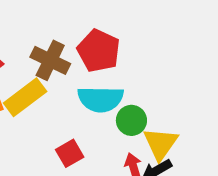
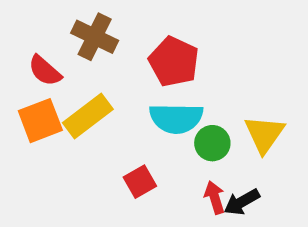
brown cross: (50, 60) -> (95, 37), moved
yellow triangle: (160, 144) -> (264, 134), moved

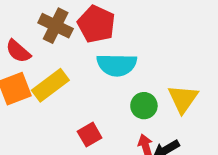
red pentagon: (174, 62) -> (96, 24), moved
cyan semicircle: (176, 118) -> (117, 65), moved

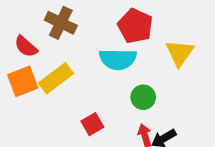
red pentagon: (96, 24) -> (135, 26), moved
yellow triangle: (183, 99) -> (180, 53), moved

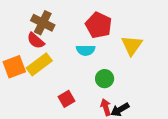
red semicircle: (26, 47) -> (36, 41), moved
cyan semicircle: (118, 59) -> (86, 50), size x0.7

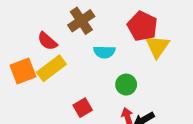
brown cross: (43, 23) -> (81, 21), moved, turned 30
red pentagon: (99, 25) -> (142, 26), moved

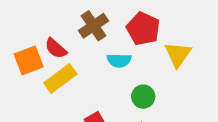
red pentagon: (142, 26) -> (143, 29), moved
orange square: (23, 71) -> (29, 60), moved

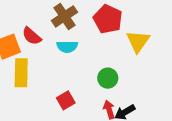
cyan semicircle: (119, 60) -> (67, 47), moved
yellow rectangle: (60, 78) -> (21, 73), moved, turned -52

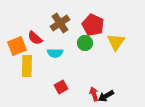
cyan semicircle: (67, 47) -> (55, 53), moved
green circle: (108, 78) -> (85, 43), moved

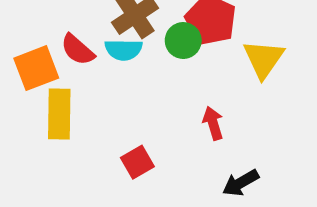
green circle: (85, 43) -> (183, 41), moved
cyan semicircle: (55, 53) -> (124, 50), moved
red arrow: (94, 94) -> (213, 123), moved

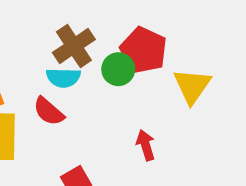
red semicircle: (78, 50) -> (49, 111), moved

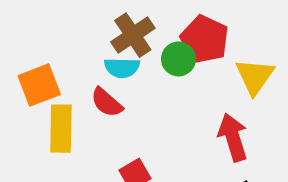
red arrow: (146, 145) -> (233, 137), moved, size x1.5

